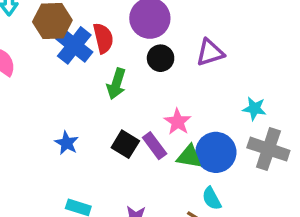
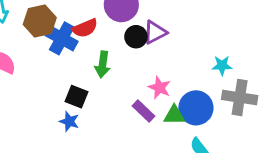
red semicircle: (103, 38) -> (85, 28), turned 90
purple triangle: (210, 53) -> (155, 32), moved
black square: (125, 144) -> (76, 97), moved

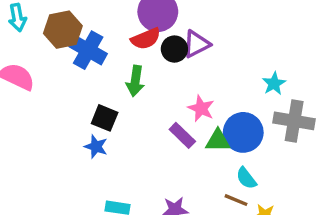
red semicircle: (85, 28) -> (146, 39), moved
cyan star: (222, 66) -> (274, 84), turned -30

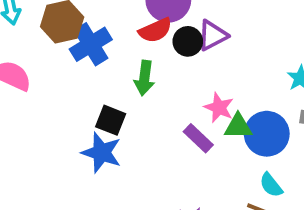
blue cross: (88, 50) -> (91, 44), turned 30
green triangle: (218, 141) -> (238, 126), moved
blue star: (96, 147) -> (101, 153), size x1.5

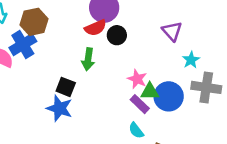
purple triangle: (212, 35) -> (172, 31), moved, turned -45
blue cross: (91, 44) -> (23, 44), moved
purple rectangle: (198, 138) -> (140, 104), moved
cyan semicircle: (271, 185) -> (136, 130), moved

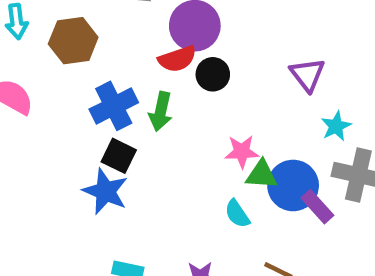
blue cross: (23, 44) -> (114, 106), moved
pink star: (137, 79) -> (242, 152), turned -30
purple rectangle: (140, 104) -> (317, 207), moved
cyan semicircle: (136, 130) -> (237, 214), moved

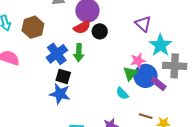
cyan star: (336, 126) -> (160, 45), size x1.6
pink star: (242, 152) -> (138, 61), moved
green triangle: (262, 175) -> (130, 73), turned -42

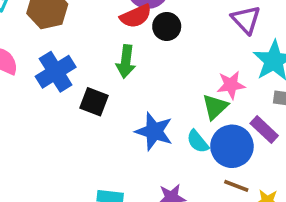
blue cross: (57, 54) -> (56, 72), moved
blue circle: (146, 76) -> (232, 146), moved
blue star: (60, 94) -> (154, 131), moved

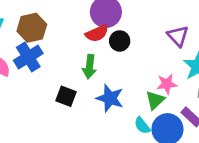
blue cross: (56, 72) -> (28, 57), moved
blue star: (154, 131) -> (110, 98), moved

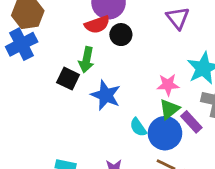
purple triangle: (178, 36) -> (178, 18), moved
black square: (66, 96) -> (68, 79), moved
green triangle: (155, 100) -> (169, 109), moved

